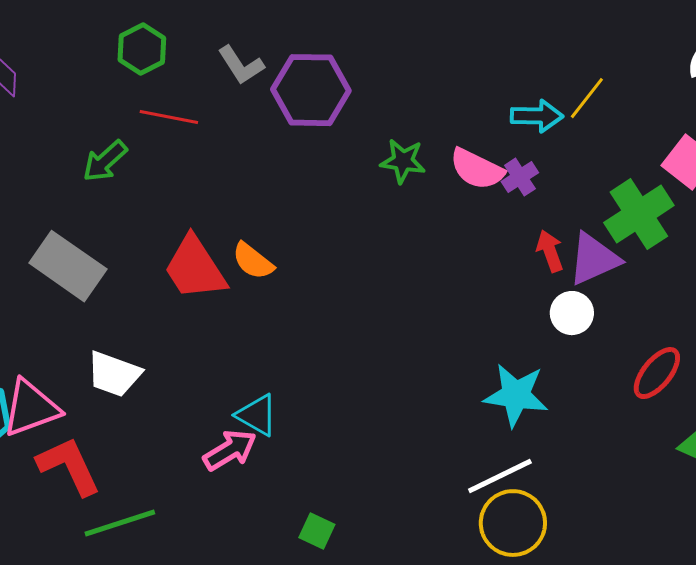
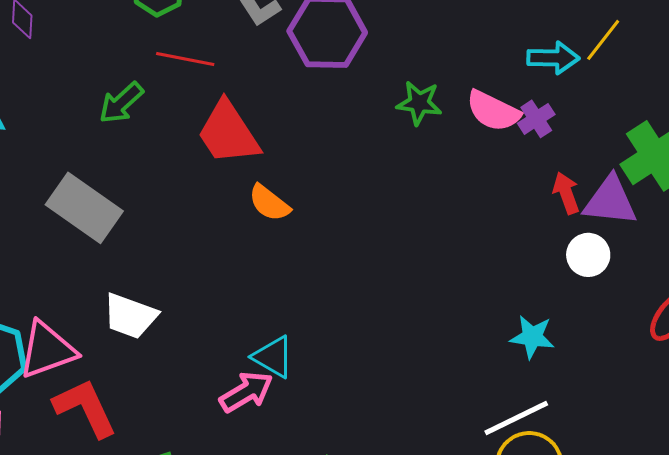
purple triangle: (594, 259) -> (610, 201), turned 30
red trapezoid: (195, 268) -> (228, 133), moved
cyan star: (516, 395) -> (532, 337), size x0.7

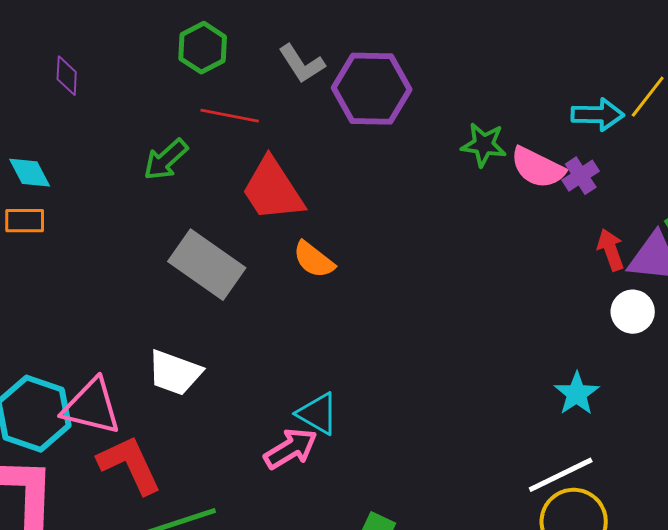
green star: (419, 103) -> (484, 145), moved
gray rectangle: (84, 208) -> (207, 265), moved
cyan star: (532, 337) -> (577, 394), turned 30
pink triangle: (47, 350) -> (92, 407), turned 34

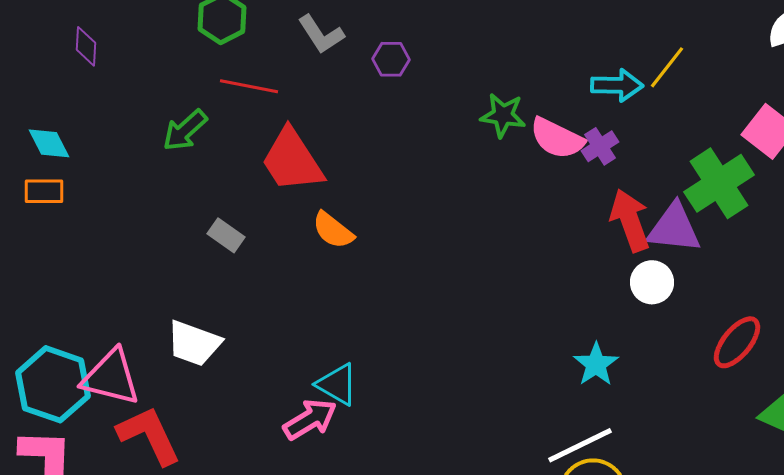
purple hexagon: (372, 89) -> (391, 59), size x0.5
red arrow: (611, 250) -> (630, 220), size x1.5
gray rectangle: (207, 265) -> (226, 235), size x0.5

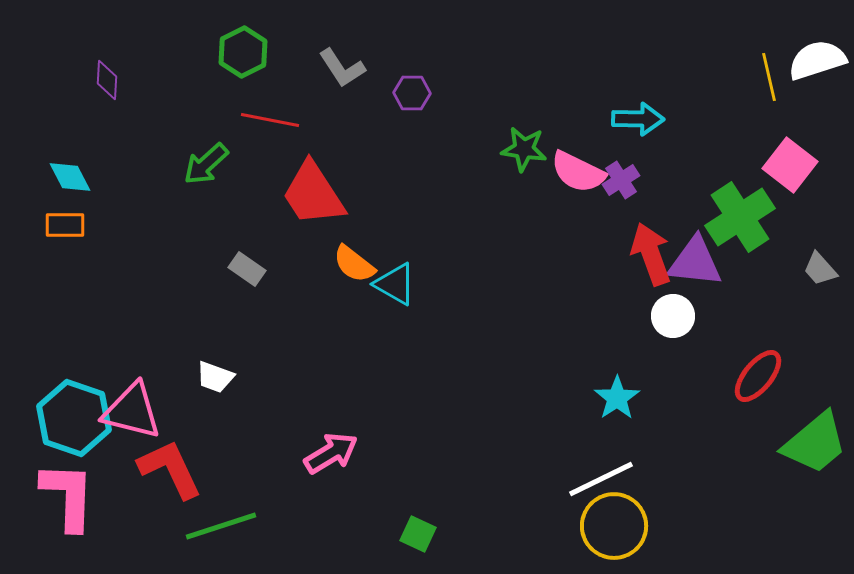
yellow line: (667, 67) -> (769, 77), moved, turned -51
white trapezoid: (194, 343) -> (215, 377), size x0.7
cyan triangle: (337, 384) -> (395, 284), moved

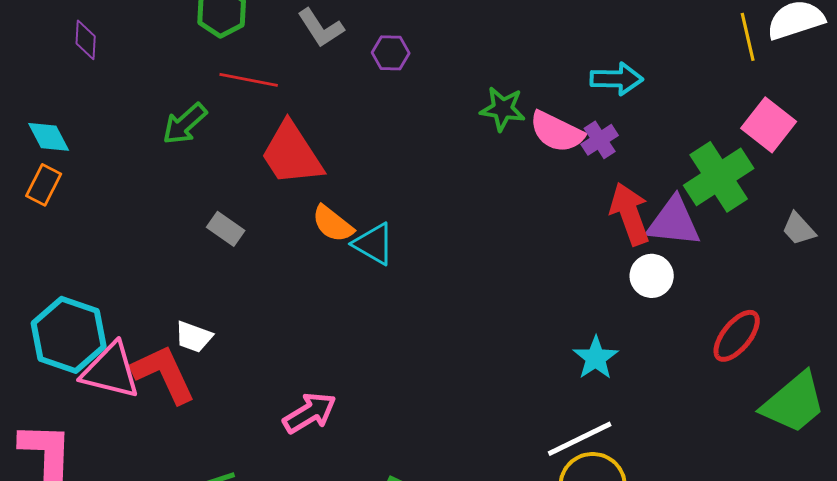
orange rectangle: (65, 225) -> (44, 185), turned -63
cyan hexagon: (74, 418) -> (69, 335), moved
red L-shape: (170, 469) -> (164, 374), moved

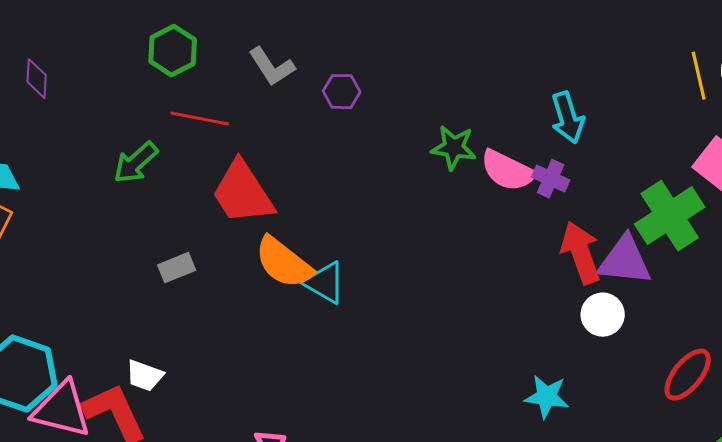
cyan arrow: (617, 79) -> (568, 118), turned 72
purple cross: (600, 140) -> (551, 179), turned -33
orange semicircle: (333, 224) -> (284, 263), size x1.4
gray rectangle: (226, 229) -> (177, 268), turned -57
cyan star: (596, 358) -> (547, 397), turned -30

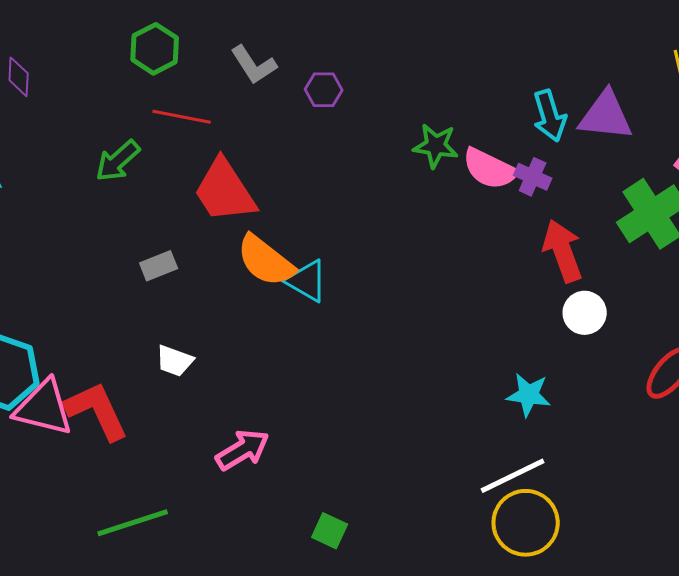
purple triangle: (625, 261) -> (606, 116), moved
white trapezoid: (145, 376) -> (175, 361), moved

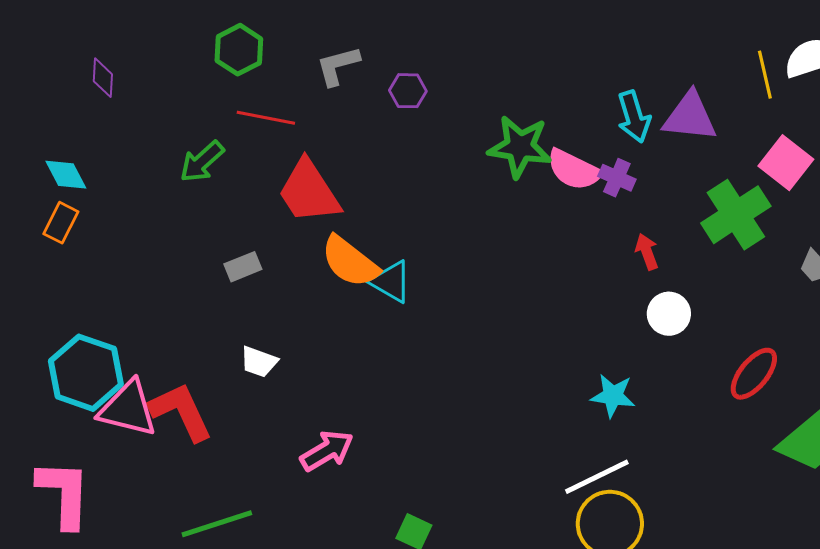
gray L-shape: (254, 65) -> (338, 66), turned 108
green star: (436, 146) -> (520, 147), size x1.4
red arrow: (563, 251) -> (647, 252), size x0.6

